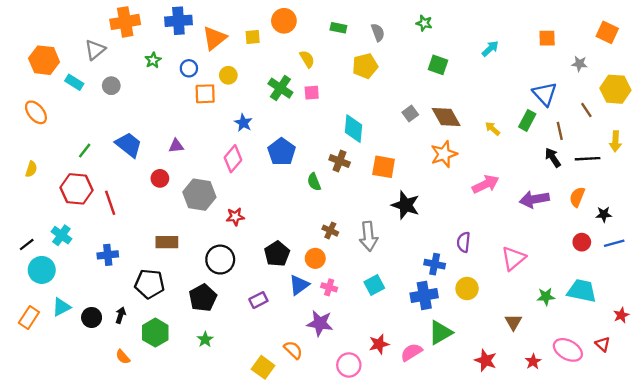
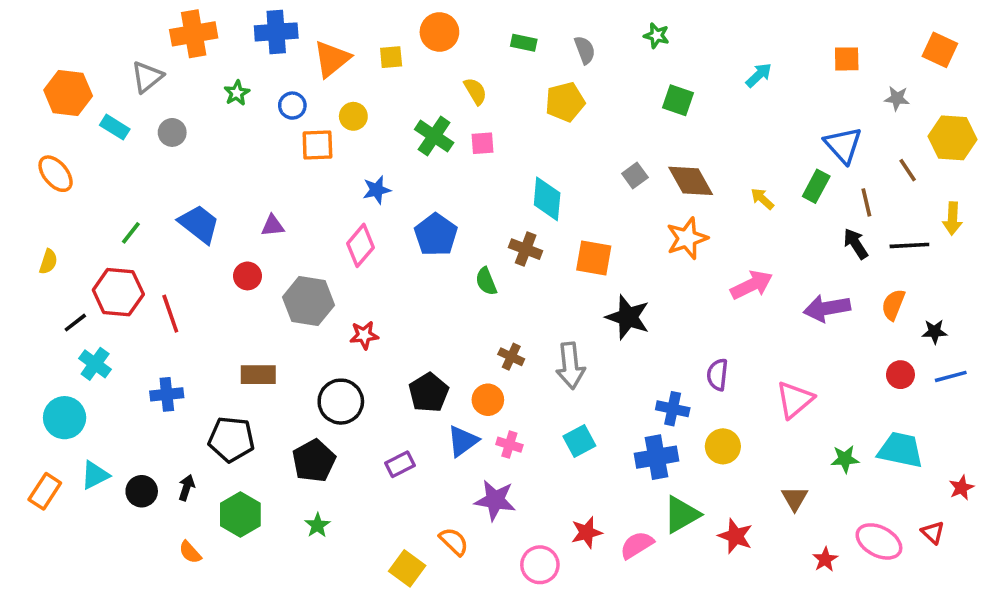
blue star: (243, 123) -> (377, 190), turned 30
black line: (27, 244) -> (75, 323), moved
red star: (486, 360) -> (735, 536), moved

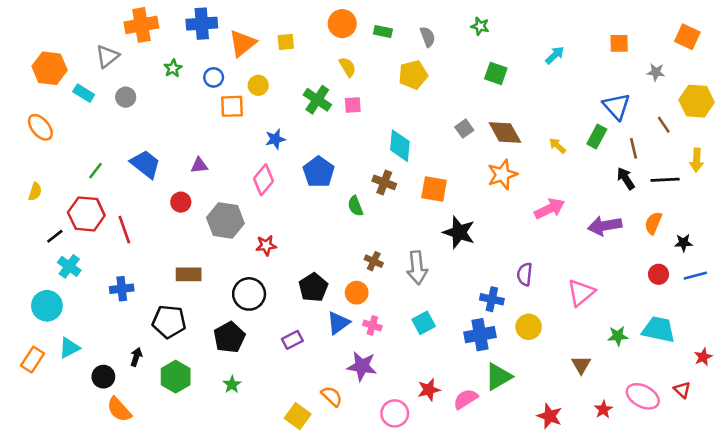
orange circle: (439, 32) -> (342, 24), moved
black circle: (142, 491) -> (103, 377), moved
red star: (735, 536) -> (550, 416), moved
orange semicircle: (190, 552) -> (119, 409), moved, size x1.5

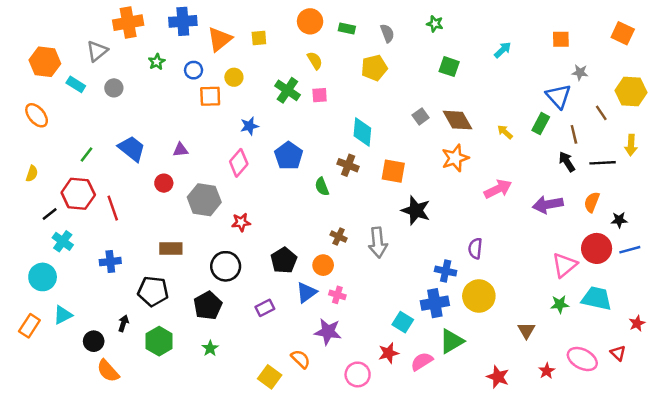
gray star: (656, 72) -> (580, 72), moved
red circle: (659, 274) -> (597, 248), size x1.6
pink triangle: (581, 293) -> (564, 265), moved
cyan square: (424, 323) -> (403, 322), moved, turned -30
yellow circle: (529, 327) -> (479, 296), size x1.4

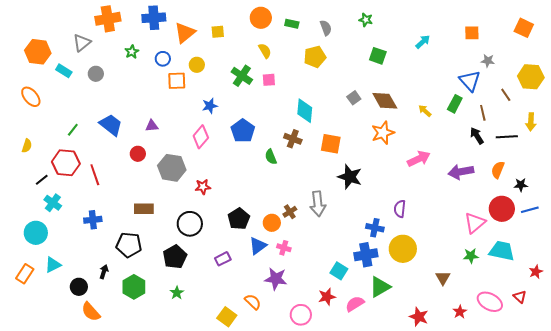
brown cross: (339, 237) -> (290, 212), moved, turned 32

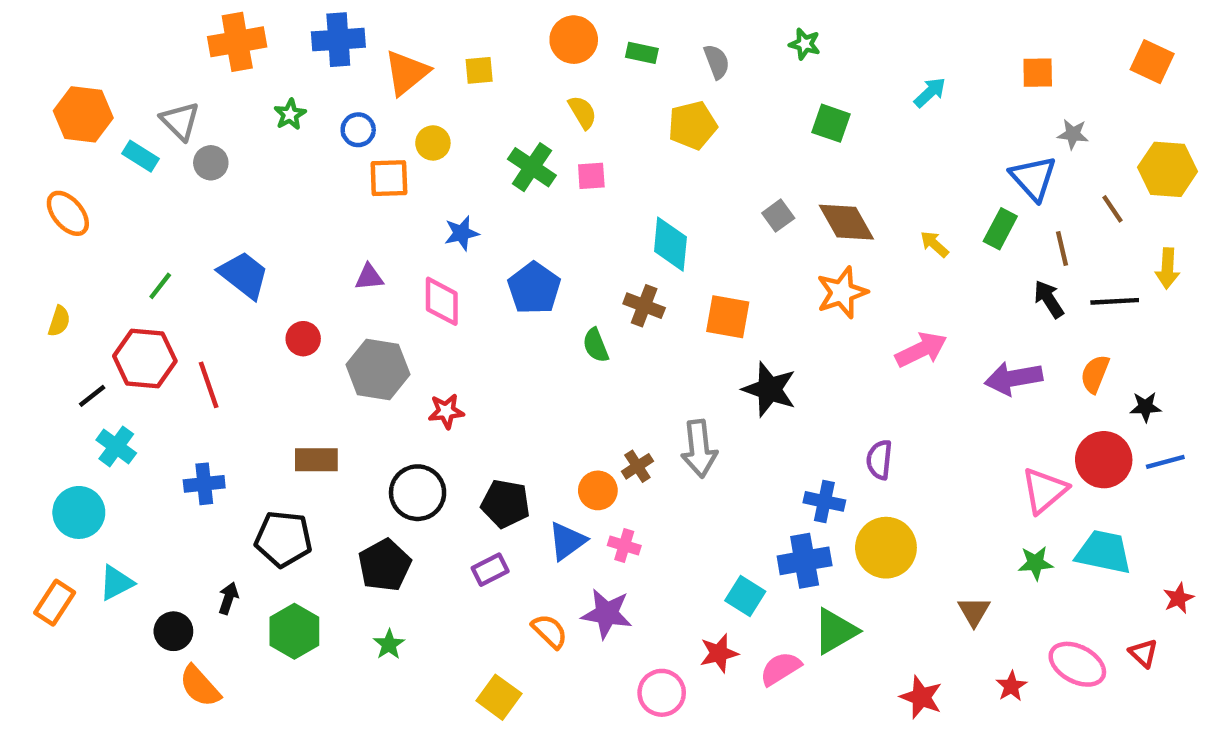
gray triangle: (82, 43) -> (180, 121), moved, turned -36
purple triangle: (152, 126) -> (369, 277), moved
pink diamond: (201, 137) -> (442, 301), turned -40
black pentagon: (239, 219) -> (506, 504), moved, turned -30
orange semicircle: (253, 302) -> (549, 631), moved

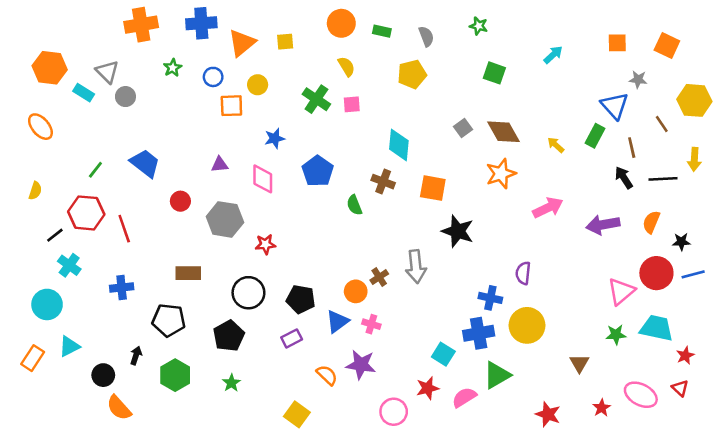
orange square: (1152, 62) -> (667, 46), moved
red star: (1178, 598) -> (685, 355), moved

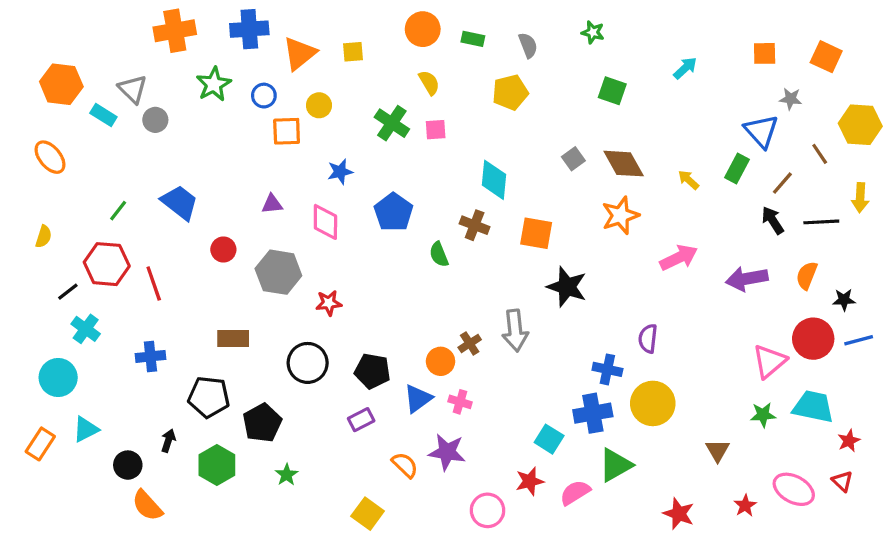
green star: (173, 68) -> (214, 84), size x1.5
brown line: (632, 148) -> (782, 183), turned 54
black pentagon: (229, 336) -> (262, 423), moved

